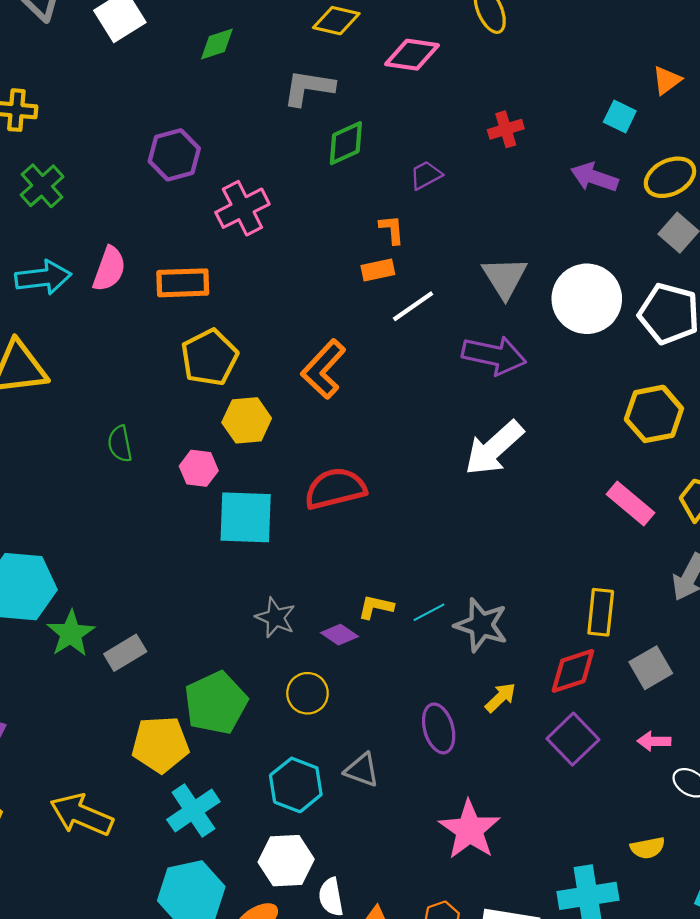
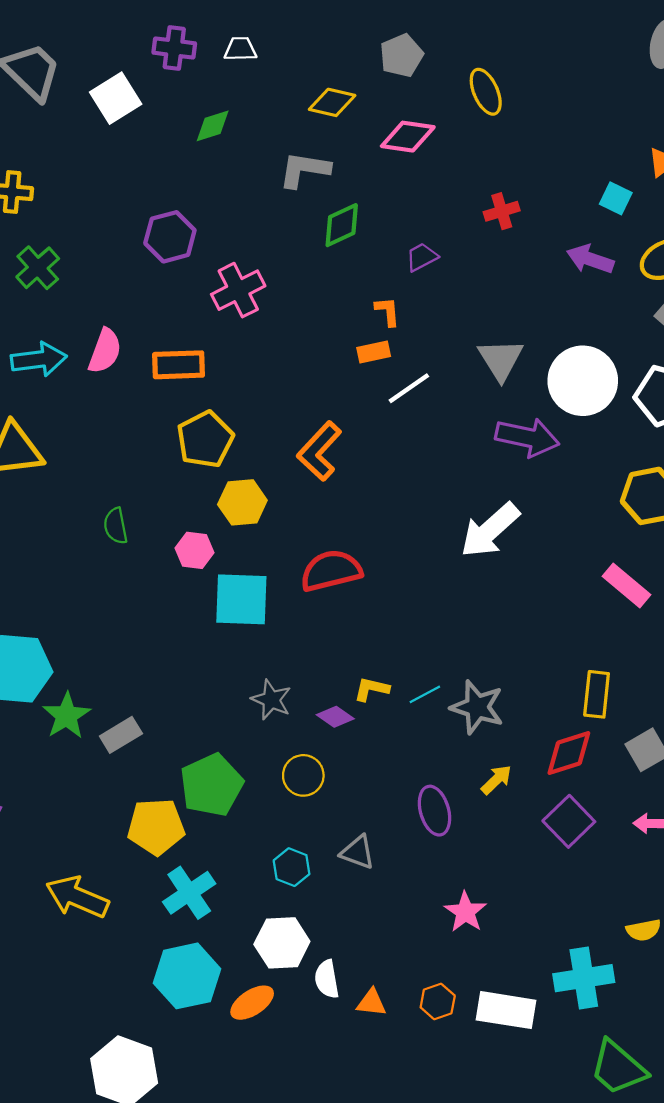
purple arrow: (494, 355) -> (527, 437), moved
cyan hexagon: (296, 785) -> (292, 867), size x0.7
pink star: (470, 830) -> (465, 912), size x0.7

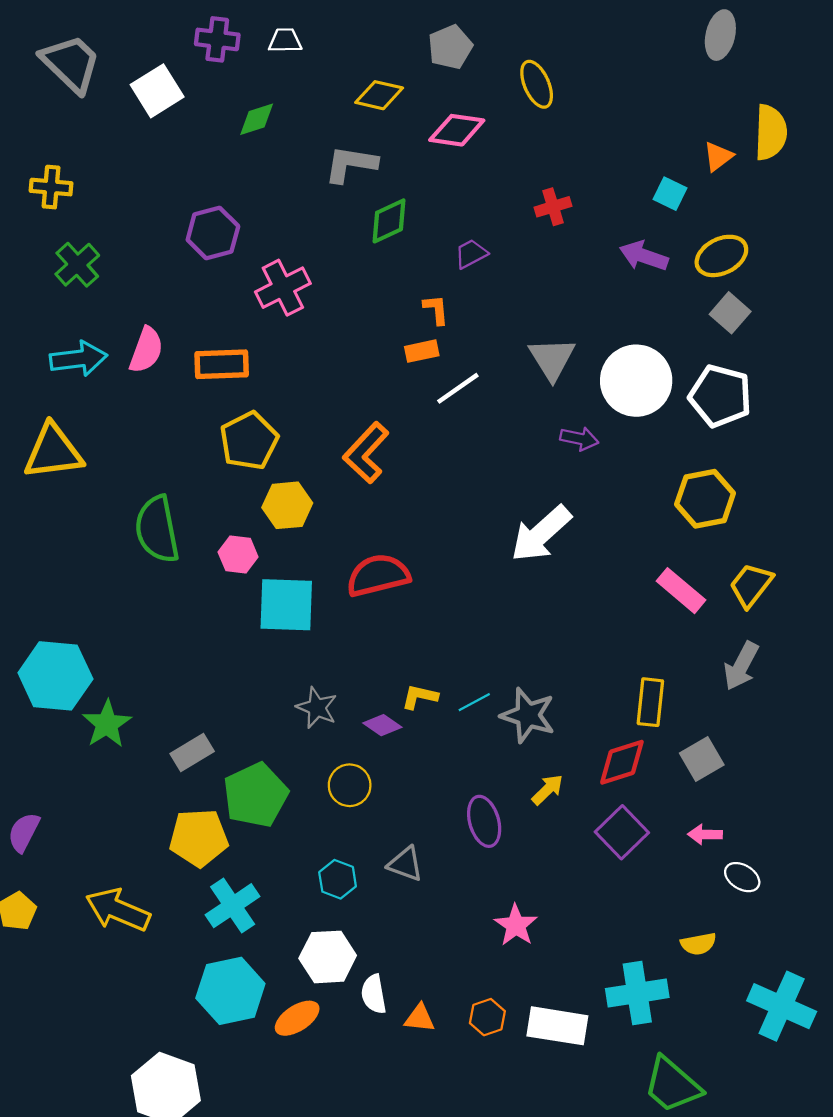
purple arrow: (527, 437) -> (579, 439), size x0.6
green semicircle: (116, 526) -> (157, 529), size x1.8
gray rectangle: (121, 735) -> (192, 752), moved

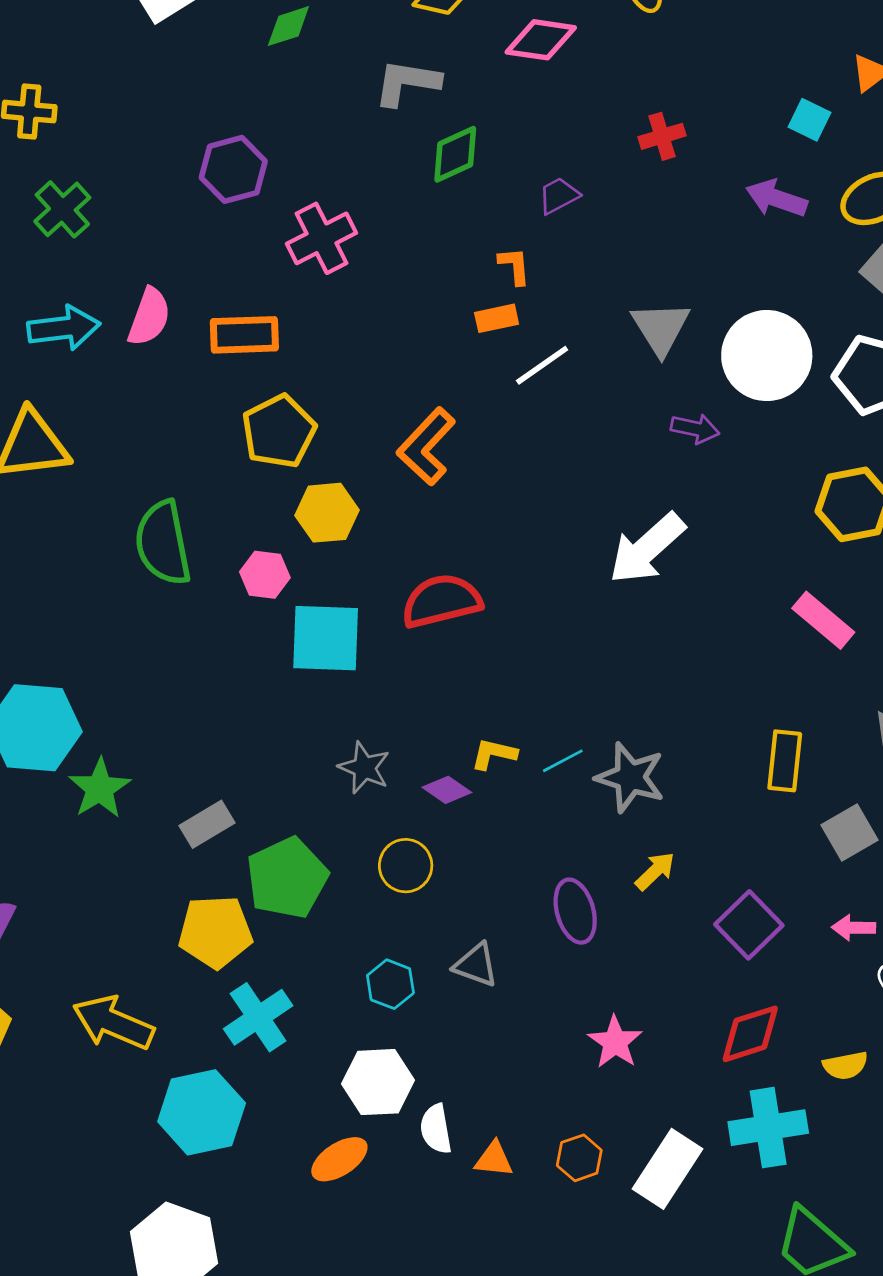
red diamond: (622, 762) -> (750, 1034), moved
cyan hexagon: (230, 991) -> (202, 1112), moved
white rectangle: (557, 1026) -> (668, 1169), turned -66

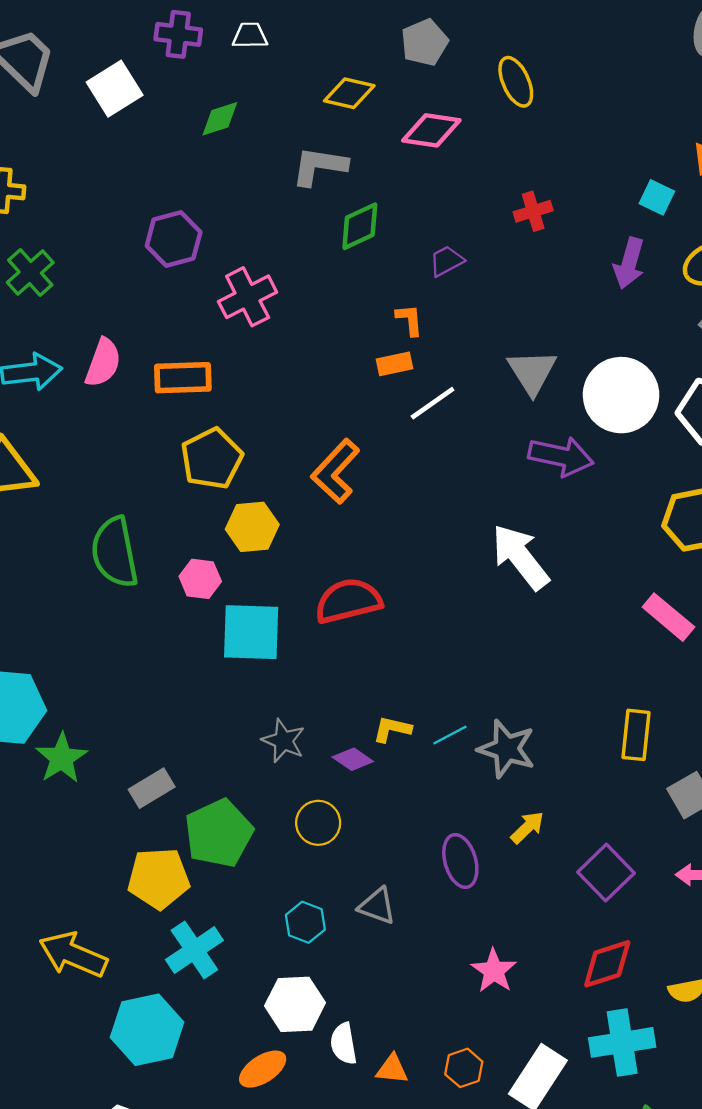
purple arrow: (776, 198) -> (629, 263), turned -93
purple arrow: (695, 429) -> (561, 456), size x1.6
white arrow: (647, 549) -> (520, 557), turned 94

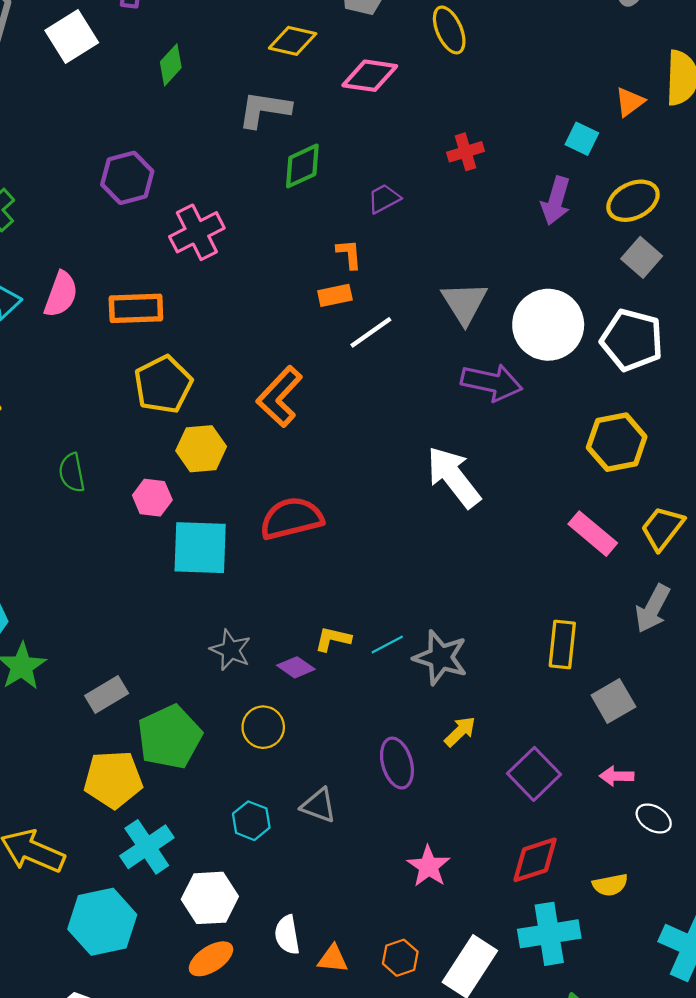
green diamond: (220, 119) -> (171, 65), turned -30
green semicircle: (115, 552) -> (72, 473), size x0.6
white hexagon: (295, 1004) -> (210, 898), moved

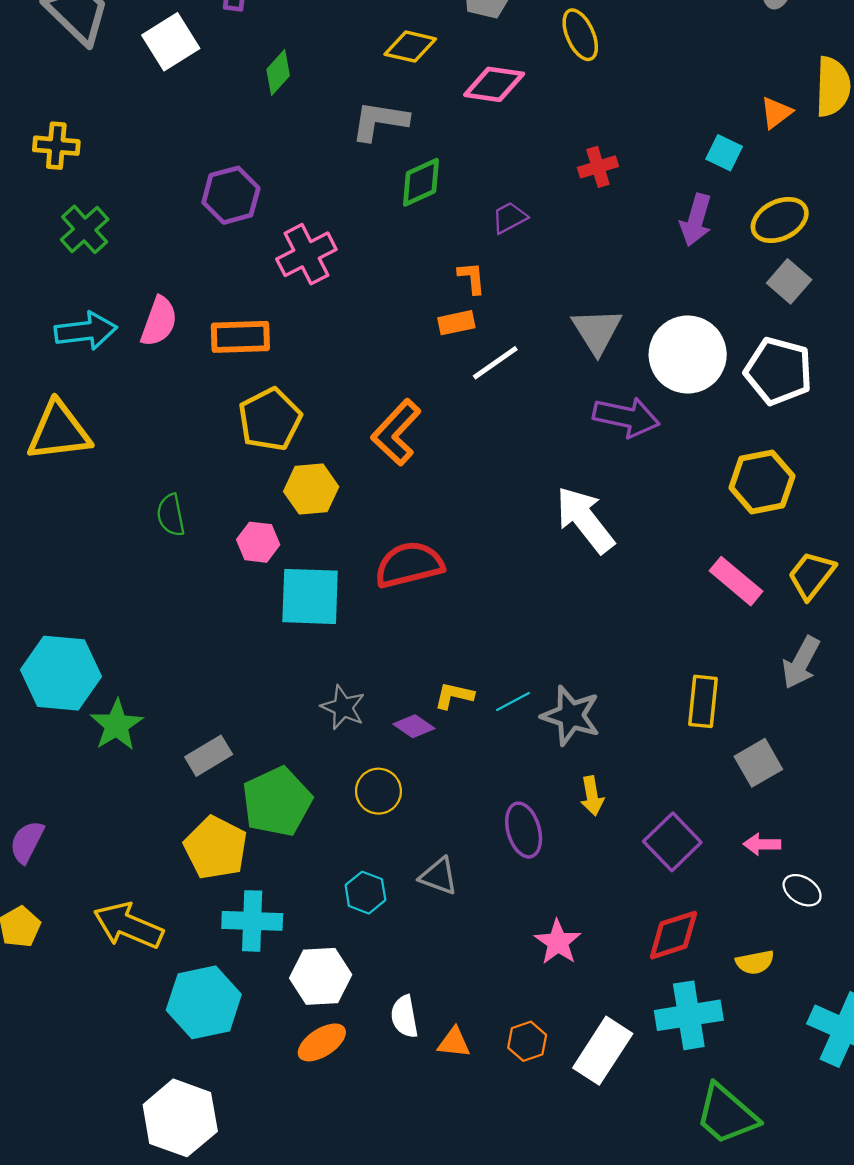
yellow arrow: (460, 731) -> (592, 796), turned 124
yellow pentagon: (113, 779) -> (216, 848), turned 30
cyan cross: (147, 847) -> (252, 921), turned 36

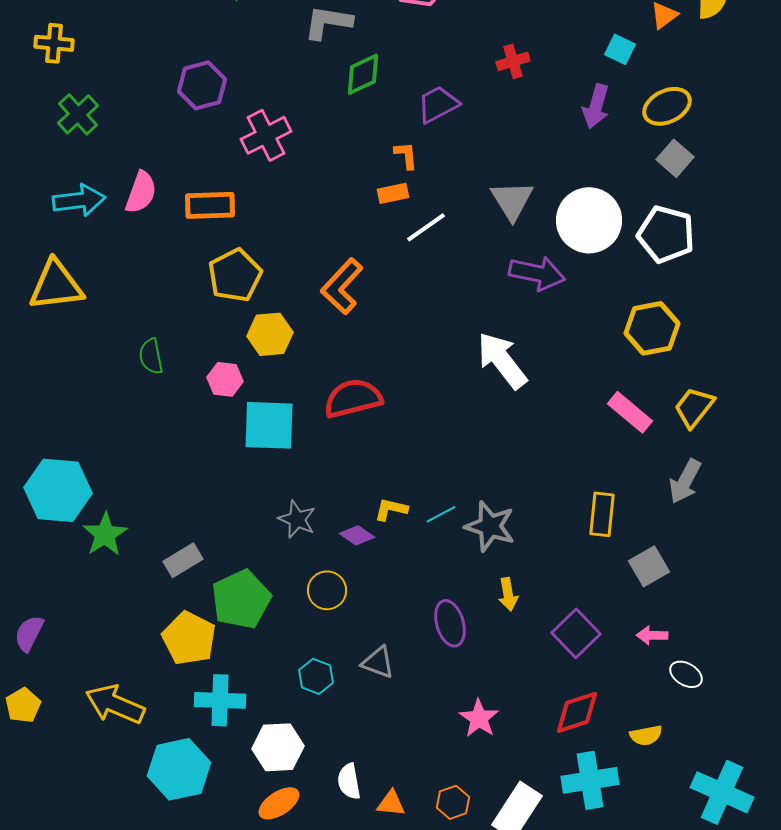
purple trapezoid: (509, 218) -> (438, 104), size x1.4

